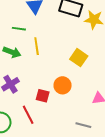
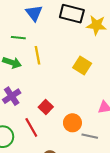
orange circle: (63, 85) -> (72, 123), moved
red square: (43, 96) -> (46, 107), turned 32

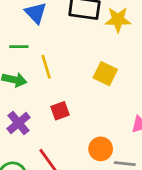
red square: (46, 107) -> (60, 111), moved, turned 32

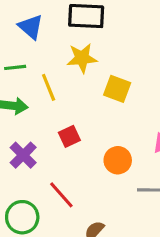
yellow star: (118, 20) -> (82, 58), moved
orange circle: (101, 149) -> (118, 160), moved

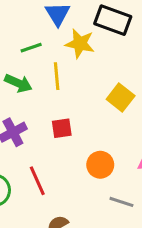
yellow star: (82, 58) -> (80, 44), moved
green line: (15, 67) -> (31, 48), turned -30

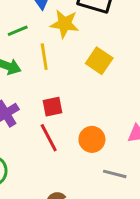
yellow square: (121, 98) -> (99, 61), moved
red line: (37, 181) -> (49, 138), moved

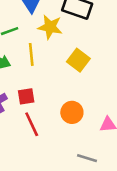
red square: (52, 107) -> (26, 96), moved
orange circle: (92, 139) -> (72, 112), moved

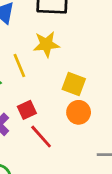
yellow star: (50, 27) -> (46, 44), moved
yellow square: (78, 60) -> (74, 84), moved

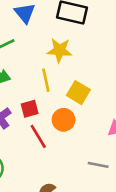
yellow line: (19, 65) -> (46, 80), moved
orange circle: (79, 112) -> (64, 120), moved

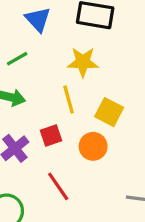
red line: (38, 136) -> (58, 186), moved

